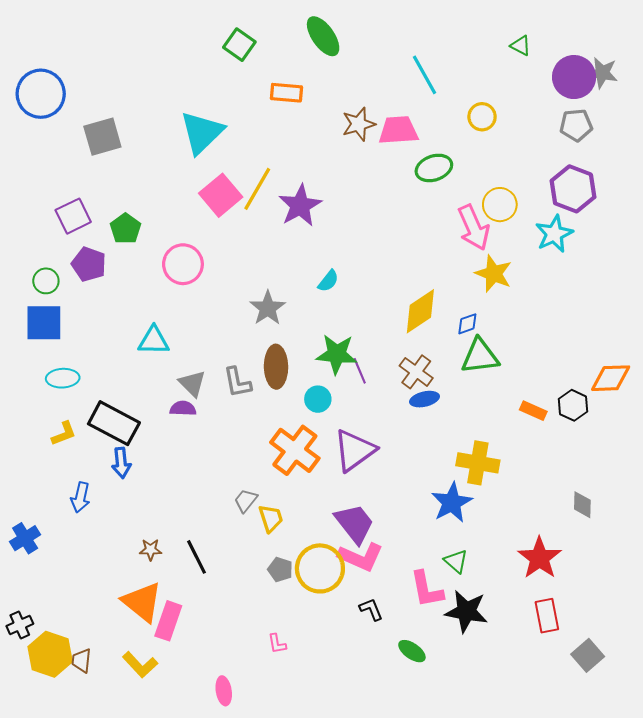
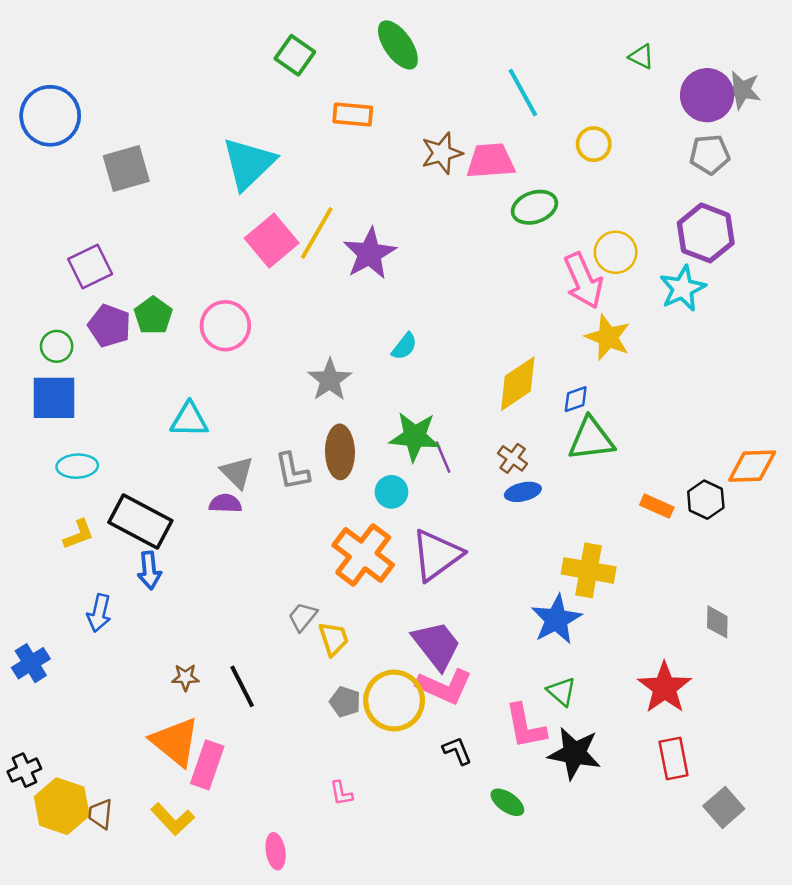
green pentagon: (125, 229) -> (153, 315), moved
brown cross: (416, 372) -> (513, 458), size x0.7

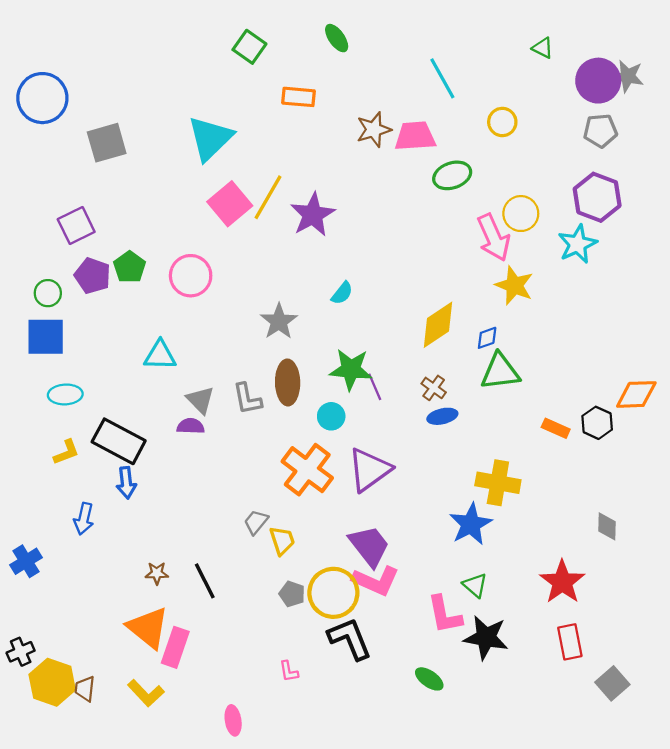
green ellipse: (398, 45) -> (337, 38), size x0.7
black L-shape: (457, 751) -> (350, 639), moved, size x1.8

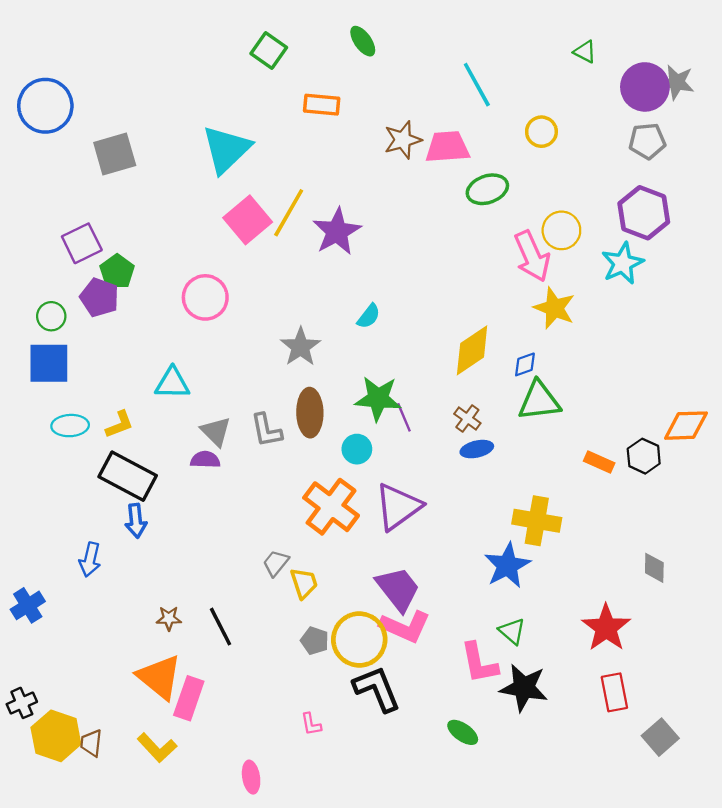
green pentagon: (130, 267) -> (117, 272), moved
yellow L-shape: (66, 452) -> (119, 424), moved

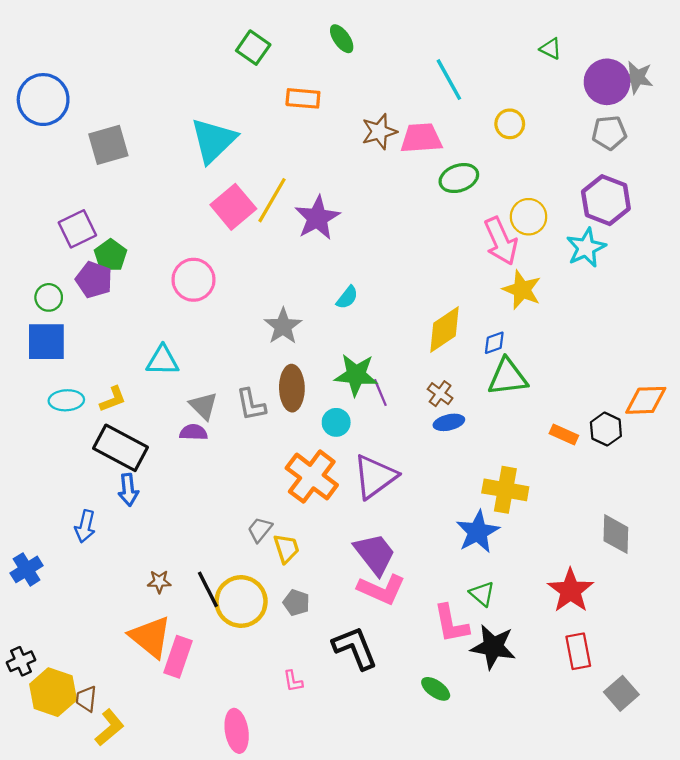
gray diamond: (654, 568) -> (616, 534), size x1.4
yellow circle: (359, 640) -> (241, 602), moved
yellow L-shape: (157, 748) -> (109, 728), moved, turned -87
pink ellipse: (251, 777) -> (237, 731), size x1.4

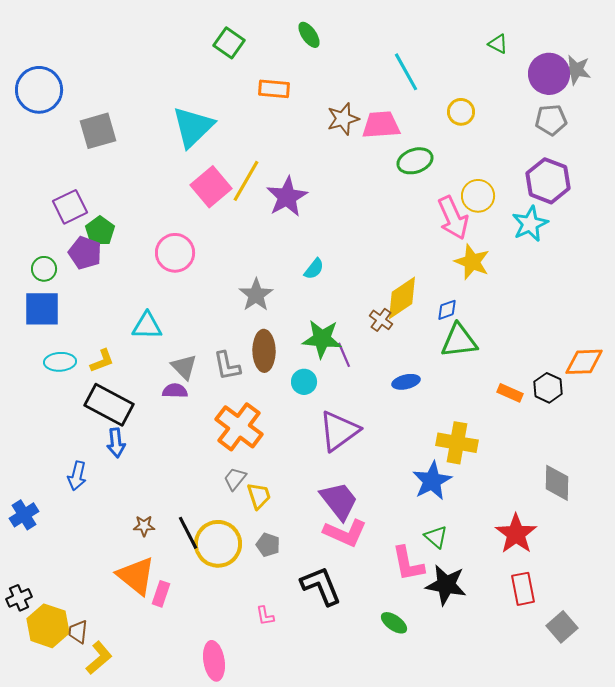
brown cross: (440, 394) -> (381, 320), moved
orange cross: (312, 477) -> (239, 427), moved
pink rectangle: (178, 657) -> (161, 594), size x0.7

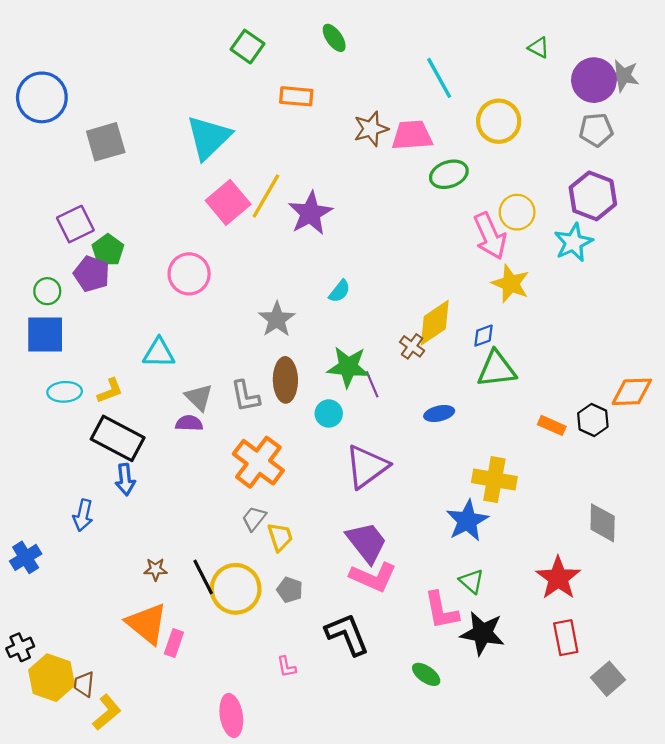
yellow circle: (461, 112) -> (499, 121), size x1.5

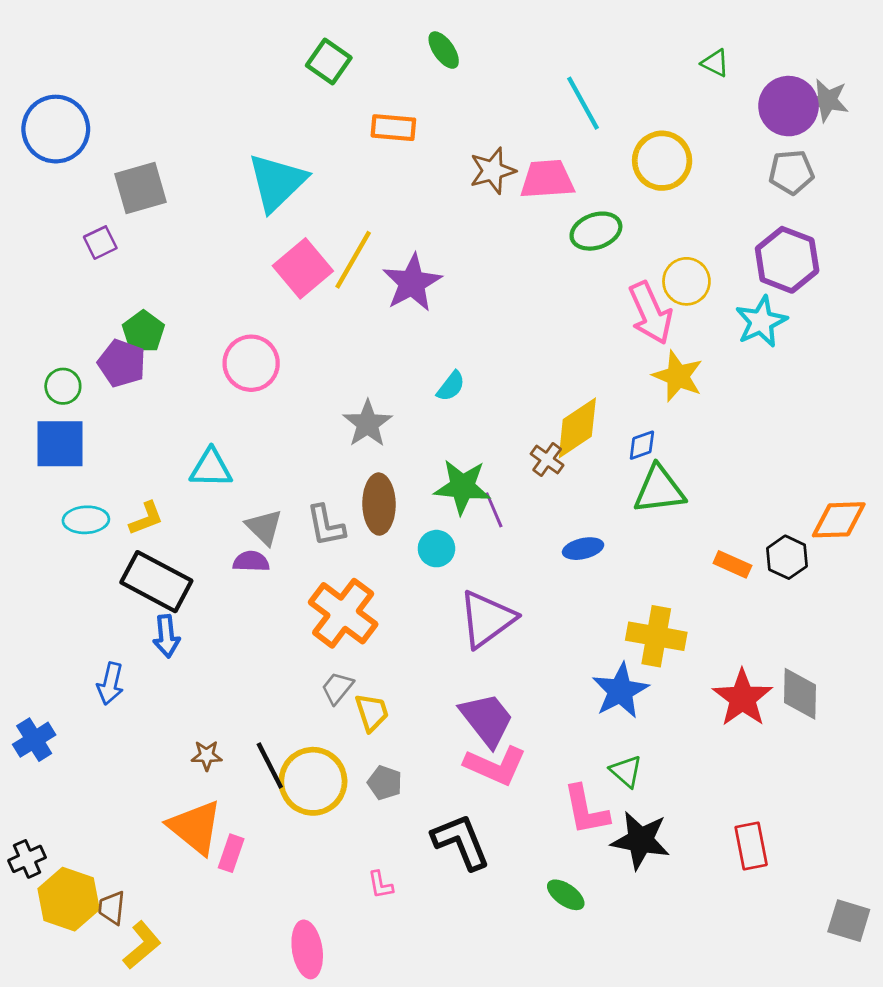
purple square: (75, 224) -> (100, 243), moved, size x0.7
red star: (558, 578) -> (742, 698), moved
gray square: (608, 679) -> (849, 921), moved, turned -32

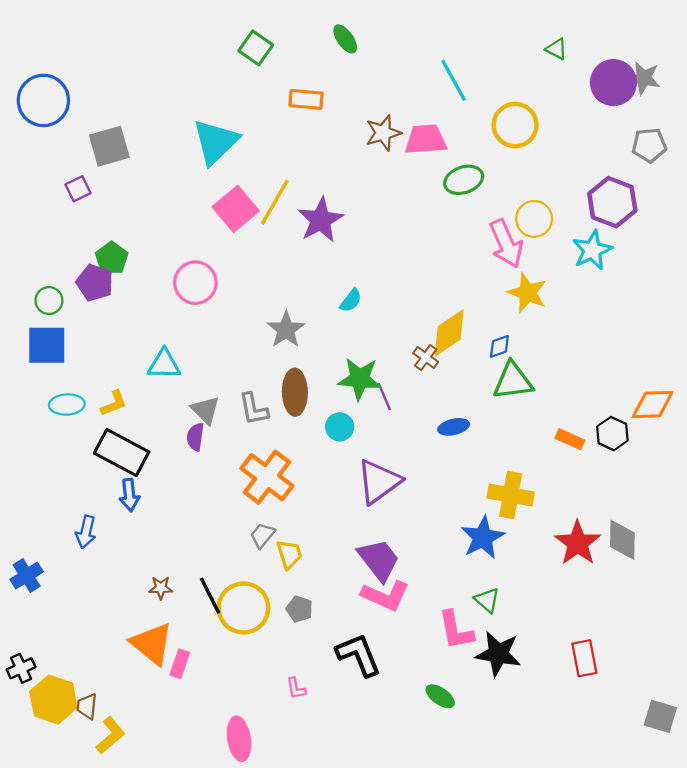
gray pentagon: (791, 172) -> (649, 145), moved
purple semicircle: (251, 561) -> (195, 437), turned -84

